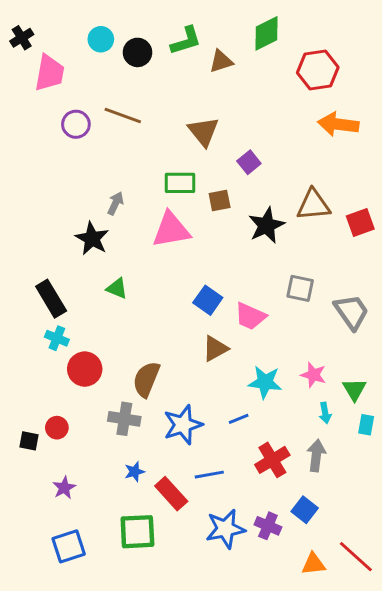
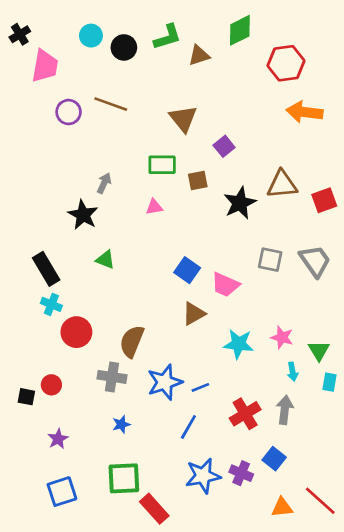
pink triangle: (171, 230) -> (154, 207), size x0.5
gray trapezoid: (351, 312) -> (315, 261), moved
blue line: (239, 419) -> (200, 387), moved
blue line: (209, 475) -> (188, 427), turned -50
red rectangle: (171, 494) -> (154, 509), moved

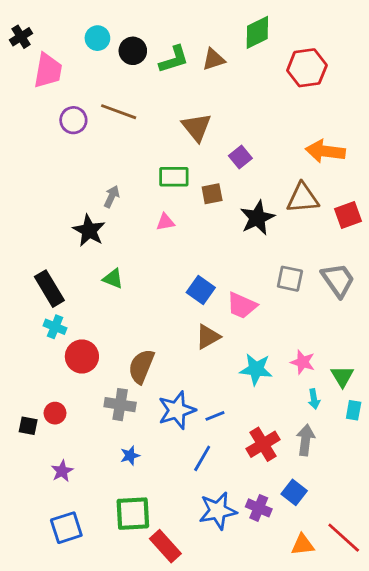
green L-shape: (167, 37) -> (174, 59), moved
orange arrow: (304, 112) -> (325, 151), moved

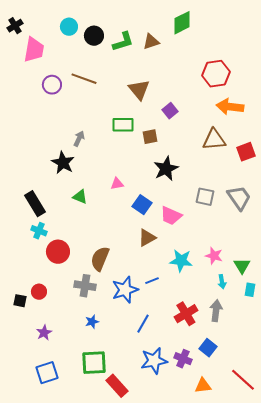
red hexagon: (307, 68) -> (216, 74), moved
black star: (257, 218) -> (166, 169), moved
pink triangle: (165, 222) -> (117, 184), moved
blue line: (215, 416) -> (152, 281), moved
orange triangle: (303, 545) -> (203, 386), moved

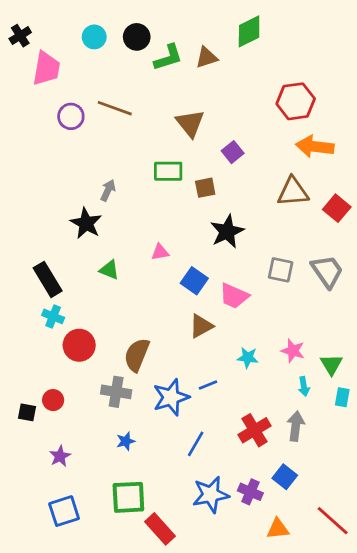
black circle: (94, 36) -> (137, 37), moved
red square: (246, 152) -> (337, 208), turned -30
cyan star: (181, 261) -> (248, 358), size x0.7

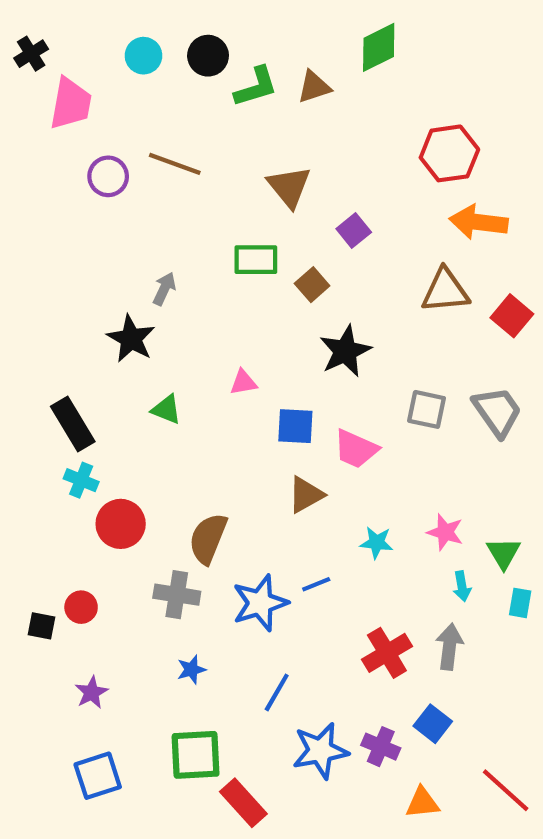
brown square: (205, 188) -> (312, 285), turned -30
blue square: (194, 281) -> (295, 426), turned -32
blue line: (196, 444) -> (277, 692), moved

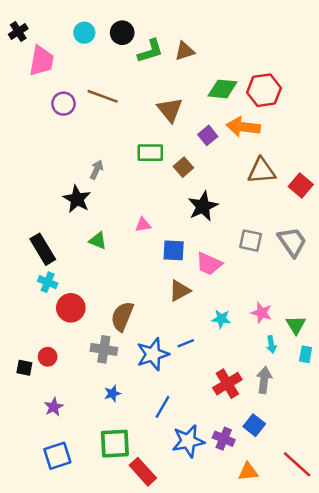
green diamond: (379, 47) -> (222, 89), moved, turned 32
orange arrow: (479, 222) -> (243, 127), moved

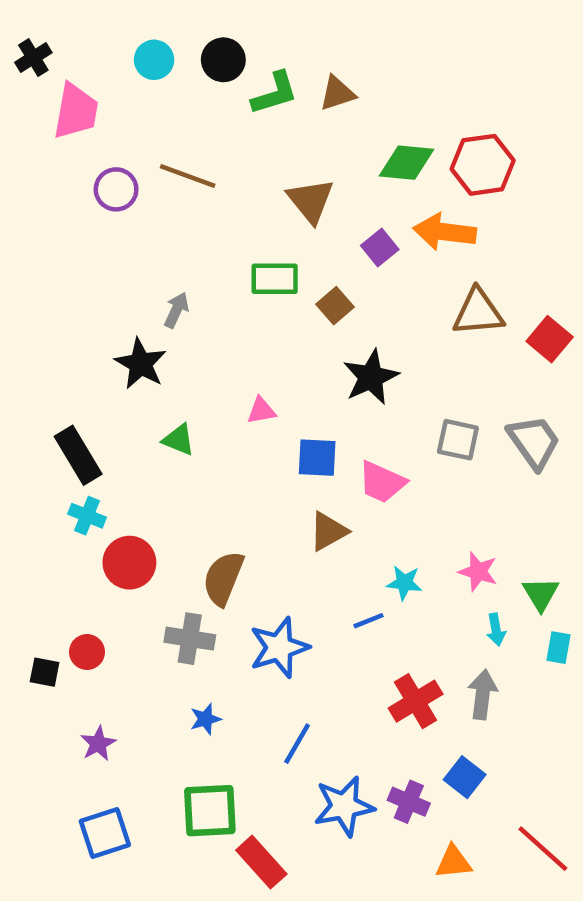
blue line: (186, 343) -> (369, 621), moved

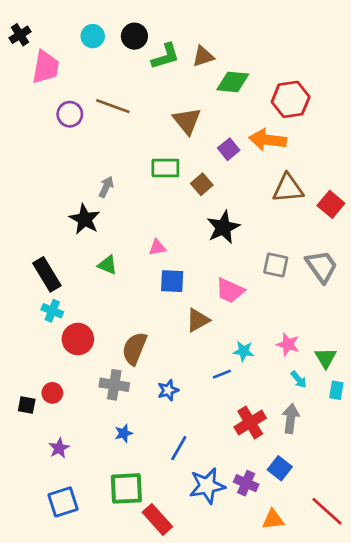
green diamond: (407, 163) -> (233, 82), moved
blue square: (317, 458) -> (172, 281), moved
cyan arrow: (496, 630) -> (299, 379), turned -30
blue star: (279, 648) -> (168, 390), size x0.6

